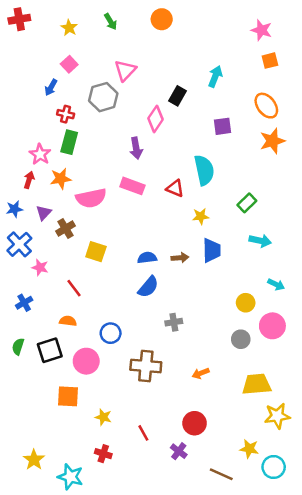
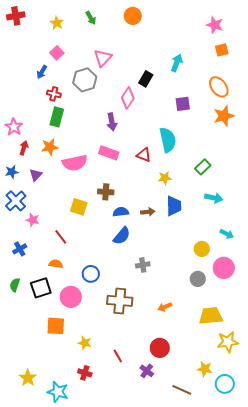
pink star: (40, 154) -> (14, 127), moved
brown cross: (66, 229) -> (106, 192), moved, turned 35

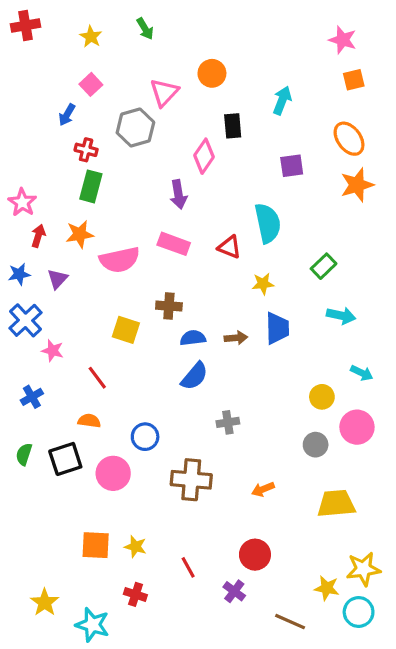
orange circle: (133, 16) -> (212, 73), moved
black rectangle: (146, 79) -> (233, 126), turned -35
orange square: (56, 326) -> (96, 545), moved
yellow star: (228, 342) -> (363, 569), moved

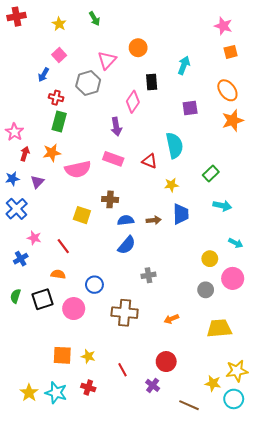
pink star: (53, 351) -> (34, 238), moved
cyan star: (92, 625) -> (56, 393), moved

